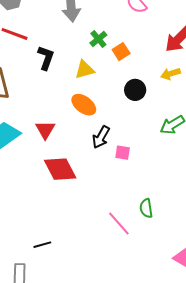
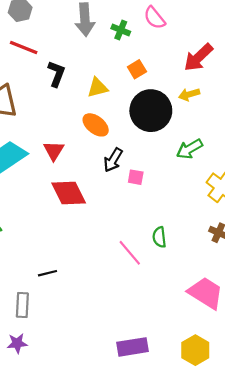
green cross: (98, 39) -> (121, 30), moved, turned -30
black circle: (135, 90) -> (151, 111), size x1.8

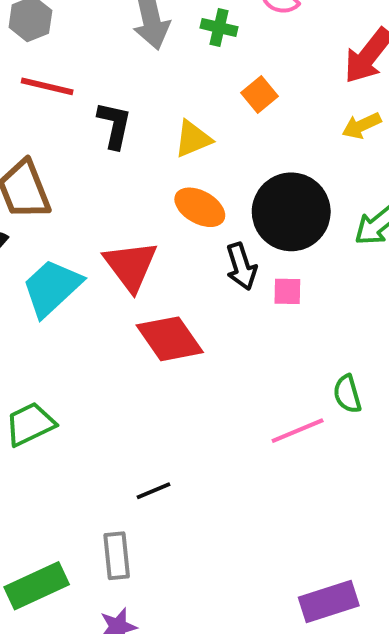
black circle: (151, 111) -> (291, 212), moved
red triangle: (54, 151) -> (131, 266), size x1.4
black arrow: (113, 160) -> (241, 266), turned -40
pink line: (130, 253) -> (298, 431), turned -64

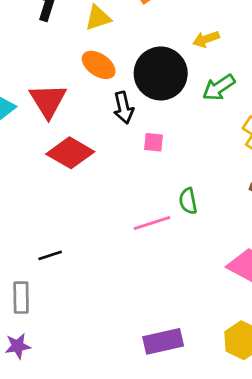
yellow arrow: (362, 126) -> (206, 39), moved
pink square: (287, 291) -> (154, 142), moved
red diamond: (170, 339) -> (70, 153), turned -30

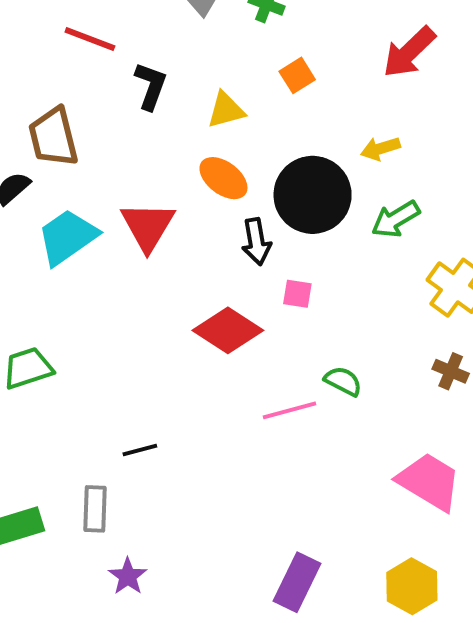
red diamond: (70, 153) -> (228, 330), moved
green semicircle: (188, 201) -> (343, 381), turned 125
purple rectangle: (163, 341) -> (297, 582), turned -54
purple star: (18, 346) -> (128, 576), moved, turned -30

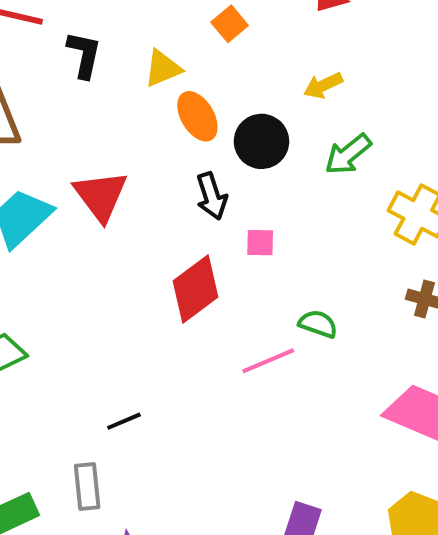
orange ellipse: (223, 178) -> (197, 116), moved, turned 30
black circle: (313, 195) -> (261, 141), size x0.7
red diamond: (228, 330) -> (195, 289), turned -62

